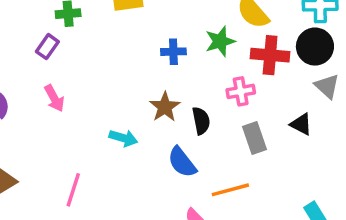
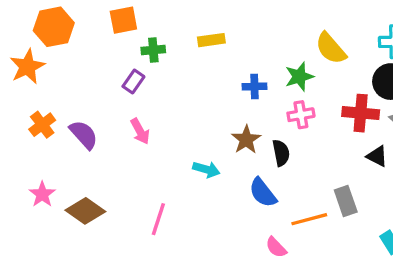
red cross: (270, 55) -> (361, 113), moved
pink cross: (241, 91) -> (301, 115), moved
gray rectangle: (255, 138) -> (346, 201), moved

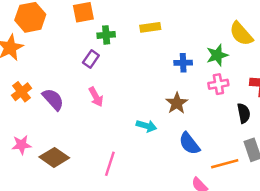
black semicircle: (281, 153) -> (244, 113), moved
pink star: (42, 194) -> (22, 145), turned 30

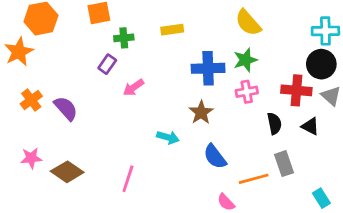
yellow semicircle: (241, 34) -> (248, 23), moved
blue cross: (183, 63) -> (208, 68), size x1.6
pink arrow: (96, 97) -> (133, 88), moved, turned 84

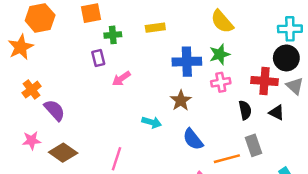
purple rectangle: (107, 64) -> (98, 58), turned -49
purple semicircle: (66, 108) -> (55, 110), moved

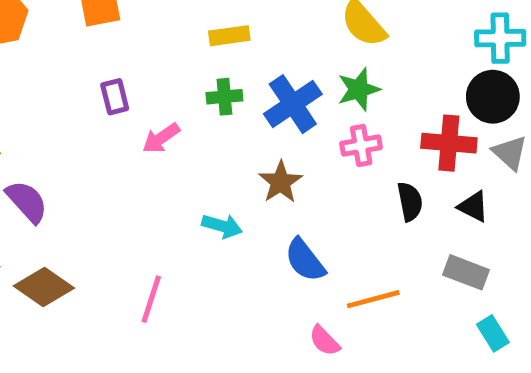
green cross: (113, 35) -> (224, 97), moved
blue cross: (187, 62) -> (293, 104), turned -32
gray rectangle: (254, 145) -> (466, 272), moved, turned -50

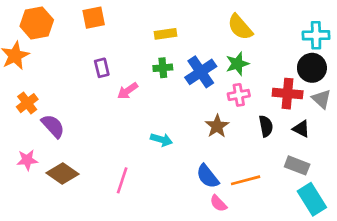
brown star: (281, 182) -> (217, 126), moved
blue semicircle: (305, 260) -> (208, 176), moved
cyan rectangle: (493, 333) -> (312, 199), size x1.6

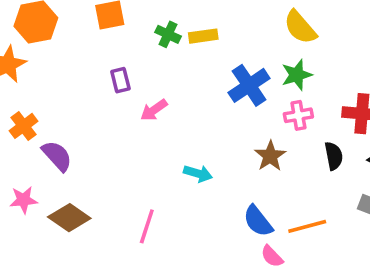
green cross: (163, 68) -> (168, 34), moved, turned 30

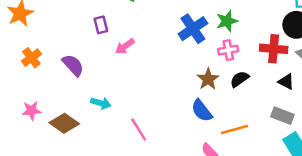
purple semicircle: (57, 156) -> (73, 65), moved
black semicircle: (334, 156) -> (240, 79), moved, turned -114
cyan arrow: (198, 174) -> (101, 103), moved
blue semicircle: (258, 221) -> (202, 111), moved
pink line: (147, 226) -> (139, 130), moved, turned -50

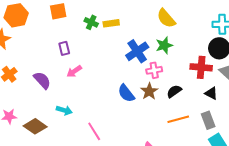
pink arrow: (125, 46) -> (74, 71), moved
pink cross: (228, 50) -> (154, 70), moved
blue semicircle: (202, 111) -> (126, 93), moved
gray rectangle: (282, 116) -> (208, 120), turned 48
orange line: (235, 130) -> (178, 119), moved

